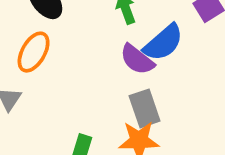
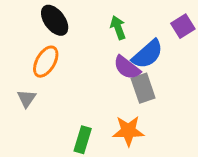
gray rectangle: (145, 108) -> (143, 88), moved

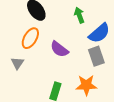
purple semicircle: (127, 67) -> (59, 49), moved

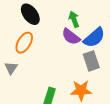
purple semicircle: (59, 49) -> (71, 37), moved

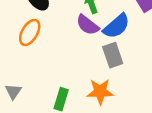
gray triangle: (11, 68) -> (13, 92), moved

